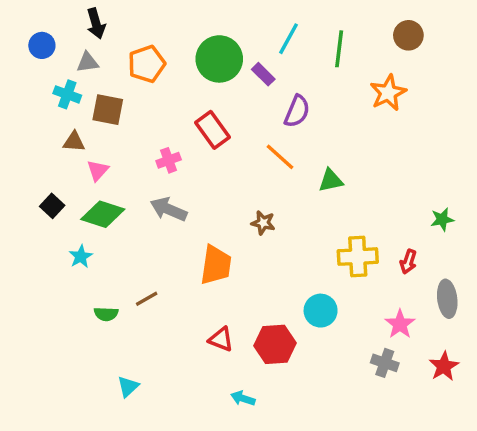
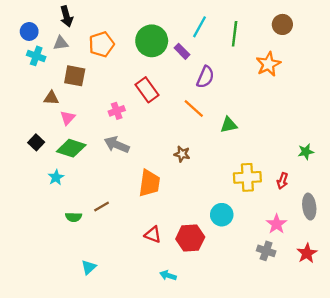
cyan cross: (67, 94) -> (36, 56), moved

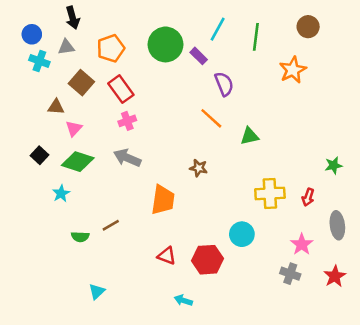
brown square: (75, 76) -> (81, 83), turned 30
purple semicircle: (205, 77) -> (224, 84), turned -45
red rectangle: (147, 90) -> (121, 89), moved

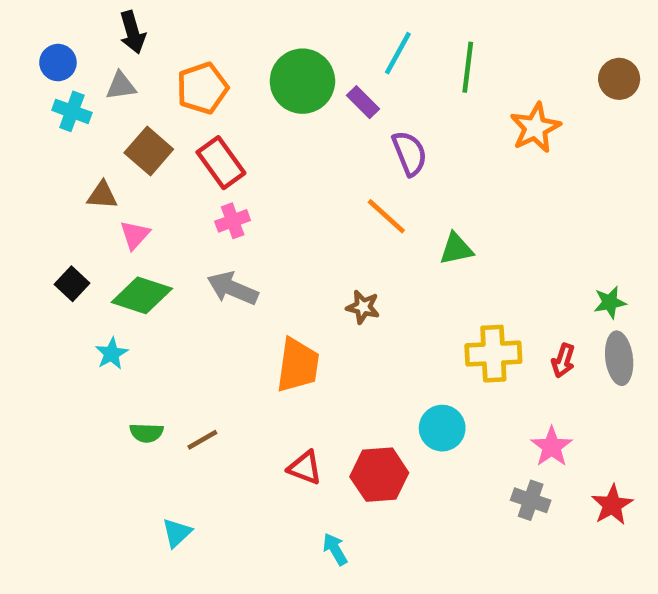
brown circle: (308, 27) -> (619, 79), moved
brown line: (111, 225) -> (202, 440), moved
gray ellipse: (337, 225) -> (619, 358), moved
cyan arrow: (183, 300) -> (335, 549), turned 42

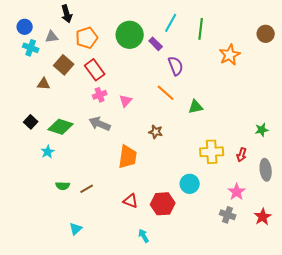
black arrow: (132, 32) -> (67, 14), moved
pink triangle: (135, 235) -> (126, 101), moved
gray ellipse: (619, 358) -> (266, 170), moved

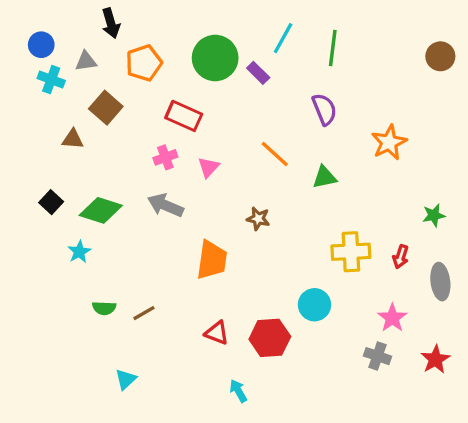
orange star: (230, 55) -> (389, 142), moved
purple semicircle: (176, 66) -> (324, 109), moved
red rectangle: (95, 70) -> (184, 116), moved, turned -30

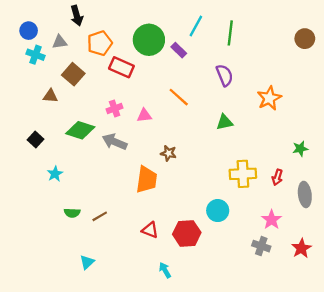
red rectangle: (184, 116) -> (121, 67), moved
orange line: (275, 154) -> (179, 97), moved
pink triangle: (208, 167) -> (144, 115), turned 42
green diamond: (101, 210) -> (80, 130), moved
brown star: (258, 219) -> (168, 153), moved

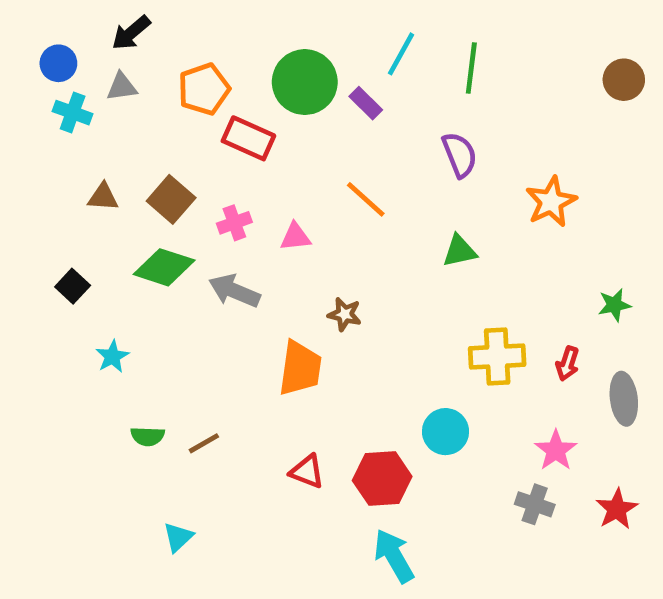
black arrow: (77, 16) -> (131, 33), moved, turned 66
brown square: (73, 74) -> (171, 199), moved
cyan arrow: (165, 270) -> (394, 556), moved, size x1.6

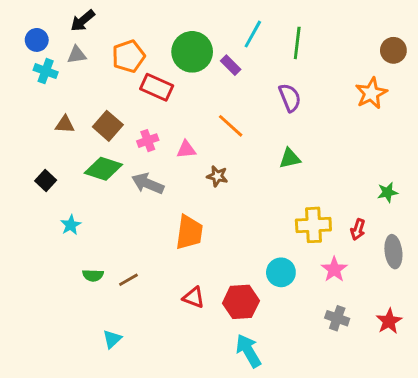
orange star: (551, 202) -> (371, 93), moved
brown star: (345, 314) -> (217, 176), moved
pink star: (556, 450) -> (334, 269), moved

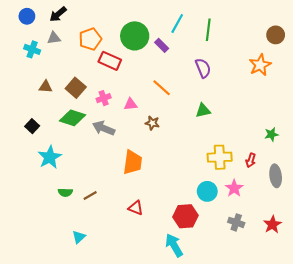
blue circle: (37, 40) -> (27, 16), moved
cyan star: (71, 225) -> (50, 157), size x1.6
cyan circle: (281, 272) -> (207, 191), moved
red hexagon: (241, 302) -> (185, 216), moved

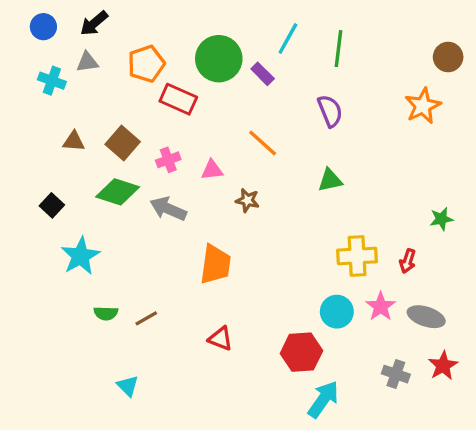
gray ellipse: (276, 176) -> (426, 317), moved, turned -65
gray cross: (236, 222) -> (396, 374), moved
cyan triangle: (79, 237) -> (128, 386), turned -32
cyan arrow: (174, 245) -> (323, 399), moved, turned 65

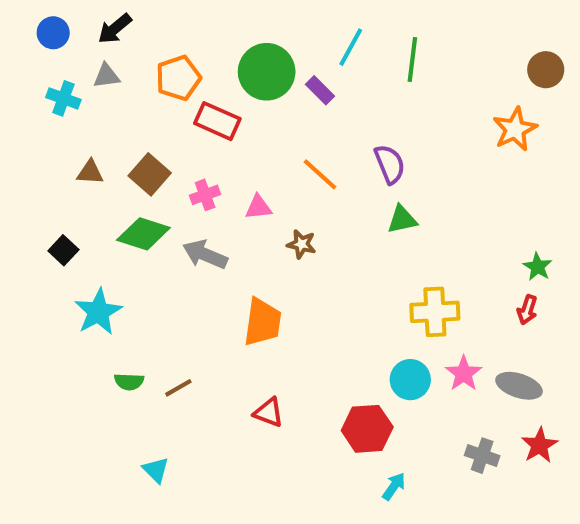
purple semicircle: (330, 111) -> (390, 164), moved
green star: (441, 219) -> (538, 267), turned -30
red arrow: (408, 261) -> (527, 310), moved
cyan arrow: (323, 399) -> (394, 486), size x0.6

